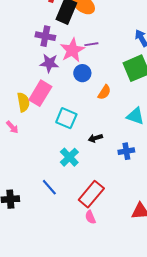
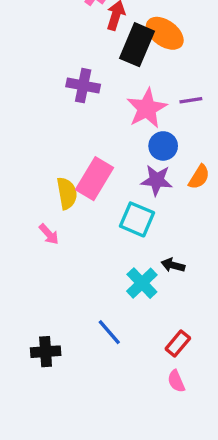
purple cross: (45, 36) -> (83, 86), moved
purple line: (91, 44) -> (191, 100), moved
purple star: (49, 63) -> (157, 180), moved
black arrow: (95, 138) -> (173, 265), moved, turned 32
red rectangle: (91, 194) -> (178, 344), size x0.6

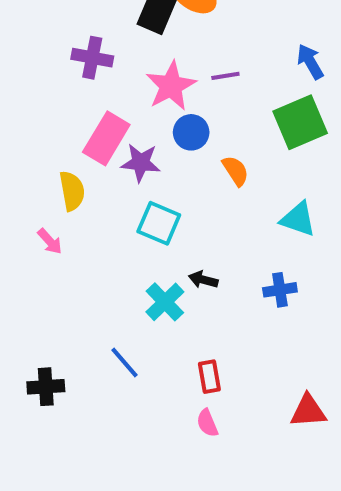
orange semicircle: (199, 177) -> (236, 171), turned -65
pink rectangle: (95, 179) -> (106, 138), moved
purple star: (157, 180) -> (141, 163), moved
red rectangle: (178, 344) -> (209, 377), turned -50

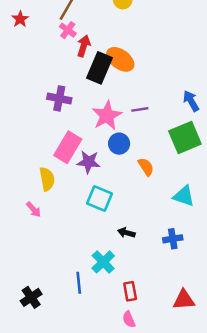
cyan cross: (165, 302) -> (103, 262), moved
blue line: (125, 362) -> (79, 283), turned 35
black cross: (46, 387) -> (31, 297), turned -30
red triangle: (308, 411) -> (184, 300), moved

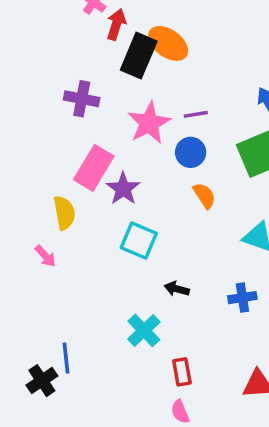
blue circle: (119, 144) -> (191, 152), moved
purple star: (89, 162) -> (123, 189), turned 30
blue line: (79, 283) -> (66, 358), moved

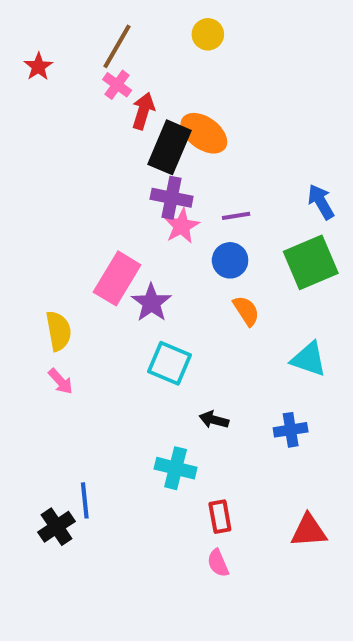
purple cross: (82, 99) -> (172, 198), moved
pink star: (149, 123) -> (182, 226), size x0.7
yellow semicircle: (64, 213) -> (59, 331), moved
cyan cross: (144, 330) -> (176, 468), turned -32

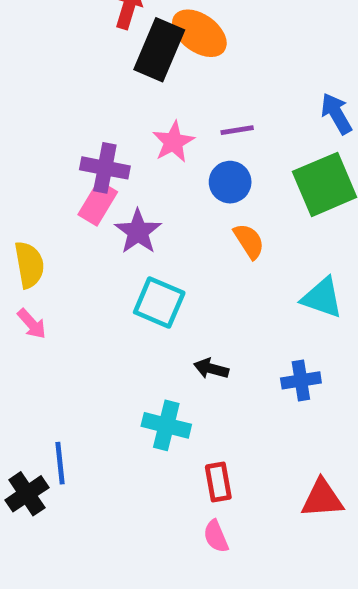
purple cross: (172, 198) -> (105, 168), moved
pink rectangle: (117, 278) -> (98, 203), size x0.7

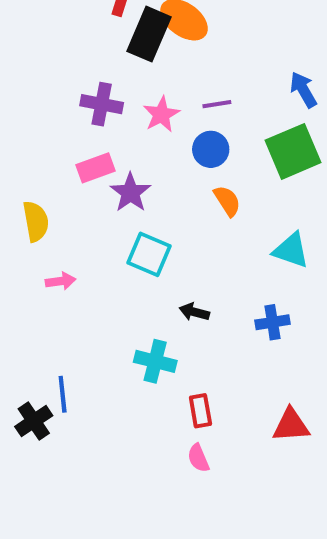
purple cross: (105, 168) -> (102, 104), moved
pink rectangle: (98, 203) -> (95, 168), turned 39
pink arrow: (32, 324) -> (60, 281), moved, turned -56

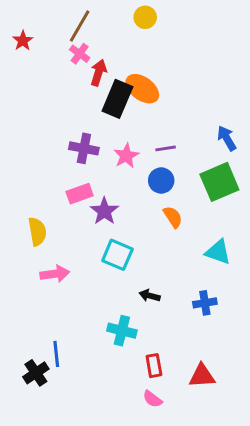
pink arrow: (60, 281) -> (55, 274), size x1.4
red triangle: (291, 425) -> (202, 376), moved
pink semicircle: (198, 458) -> (152, 399), turned -30

